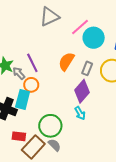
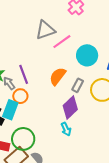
pink line: (80, 27) -> (62, 42), moved
green circle: (50, 126) -> (23, 139), moved

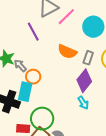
purple line: (24, 74) -> (33, 32), moved
orange semicircle: (58, 76) -> (67, 52), turned -96

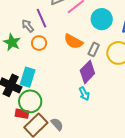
gray arrow: (20, 66) -> (28, 26), moved
orange circle: (33, 77) -> (39, 43), moved
green circle: (42, 119) -> (30, 101), moved

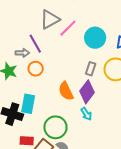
gray arrow: (28, 26) -> (22, 53), turned 136
orange semicircle: (73, 41) -> (66, 91), moved, turned 42
green circle: (30, 101) -> (55, 127), moved

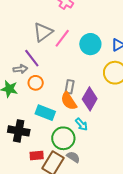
gray rectangle: (91, 69) -> (70, 87), moved
cyan rectangle: (28, 104) -> (45, 113), moved, turned -72
cyan arrow: (86, 114) -> (81, 124), moved

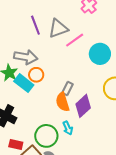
purple line: (32, 58) -> (35, 25), moved
gray arrow: (20, 69) -> (26, 57), size x1.6
cyan rectangle: (45, 113) -> (24, 83), moved

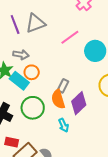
purple line: (35, 25) -> (15, 25), moved
gray triangle: (58, 28) -> (35, 23), moved
gray arrow: (26, 57) -> (21, 55), size x0.7
green circle: (46, 136) -> (33, 108), moved

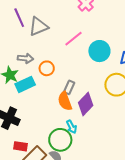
purple line: (15, 25) -> (19, 18), moved
orange circle: (32, 72) -> (47, 68), moved
cyan rectangle: (19, 81) -> (25, 84), turned -60
green circle: (33, 108) -> (60, 140), moved

